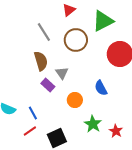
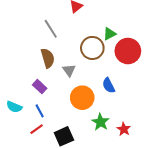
green triangle: (103, 21) -> (110, 34), moved, size x0.6
brown circle: (76, 40) -> (92, 48), moved
purple rectangle: (48, 85) -> (40, 87), moved
orange circle: (75, 100) -> (82, 98), size x1.5

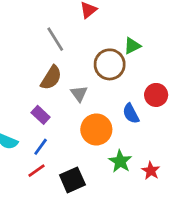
red circle: (128, 51) -> (156, 95), moved, size x0.7
brown semicircle: (48, 58) -> (51, 78), turned 48
blue line: (40, 111) -> (41, 147), turned 64

